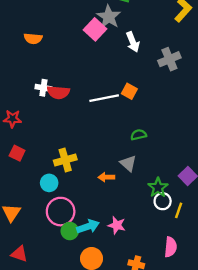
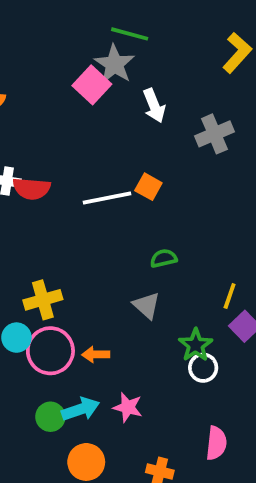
orange arrow: (106, 177) -> (96, 355), moved
yellow line: (179, 210) -> (230, 296), moved
pink circle: (61, 212) -> (50, 351), moved

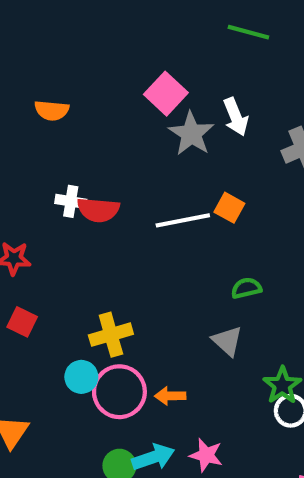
green line: (130, 34) -> (248, 32), moved
gray star: (115, 64) -> (191, 134), moved

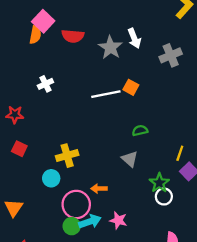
pink square: (166, 94) -> (43, 21), moved
orange semicircle: (52, 110) -> (35, 35), turned -84
white cross: (71, 201) -> (45, 84), turned -35
red semicircle: (98, 210) -> (73, 36), moved
pink circle: (119, 392) -> (76, 204), moved

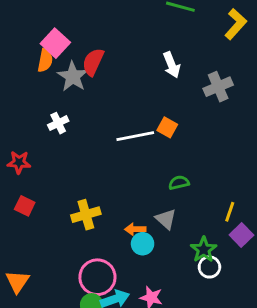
red semicircle: (73, 36) -> (93, 62), turned 110
gray star: (110, 47) -> (73, 76), moved
cyan circle: (51, 178) -> (143, 244), moved
orange arrow: (99, 189) -> (135, 229), moved

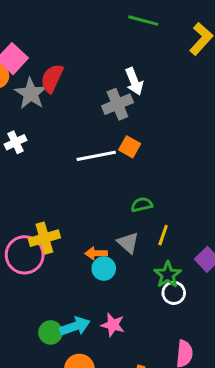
gray cross: (218, 87) -> (117, 104), moved
yellow line: (230, 212) -> (163, 235), moved
pink circle: (97, 277) -> (25, 255), moved

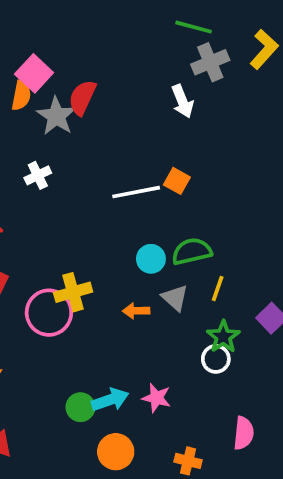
gray cross: (117, 104) -> (210, 62), moved
green semicircle: (142, 205) -> (192, 251), size x1.5
cyan circle: (104, 269) -> (151, 259), moved
white circle: (174, 293) -> (216, 359), moved

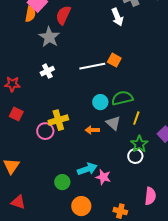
gray star: (56, 116) -> (49, 37), moved
white cross: (38, 175) -> (47, 71), moved
pink circle: (49, 313) -> (45, 131), size x0.7
cyan arrow: (110, 400) -> (87, 169), moved

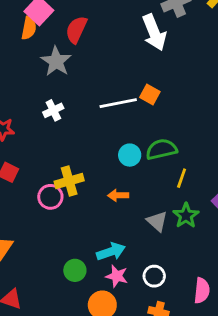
white arrow: (117, 17) -> (154, 32), size x1.4
gray triangle: (113, 123) -> (157, 221), moved
white circle: (135, 156) -> (154, 276), moved
pink star: (103, 177) -> (117, 276), moved

